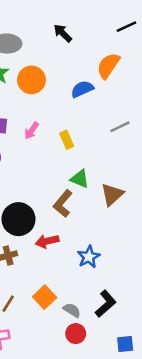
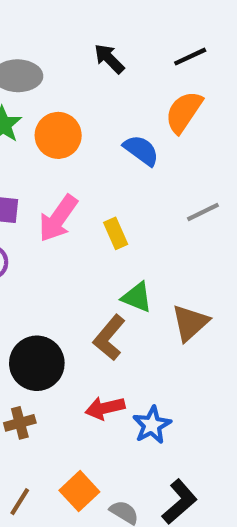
black line: (126, 27) -> (190, 57), moved
blue semicircle: (82, 89) -> (141, 150), turned 60
pink arrow: (31, 131) -> (58, 218), size x1.6
red arrow: (47, 241) -> (105, 408), moved

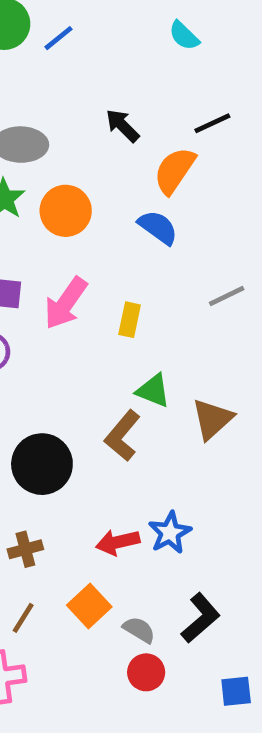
orange semicircle: (184, 112) -> (175, 171), moved
yellow rectangle: (116, 233) -> (130, 320), turned 36
red arrow: (105, 408) -> (118, 542), moved
brown cross: (20, 423) -> (25, 549), moved

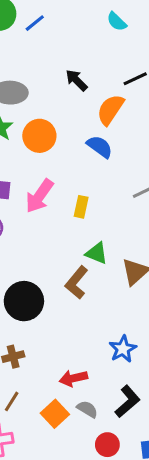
blue star: (170, 533) -> (123, 349), moved
red arrow: (118, 542) -> (73, 378), moved
orange square: (89, 606) -> (55, 414), moved
red circle: (146, 672) -> (107, 445), moved

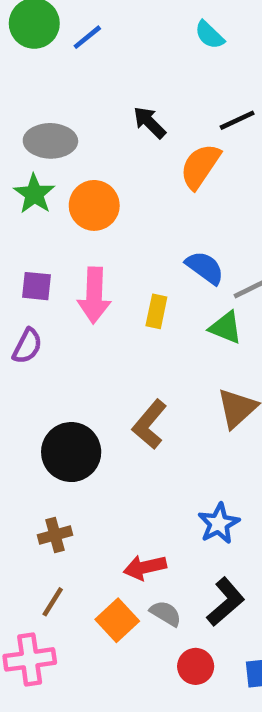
blue semicircle: (100, 147) -> (205, 268), moved
pink arrow: (39, 196) -> (94, 295), turned -33
green triangle: (97, 253) -> (226, 328), moved

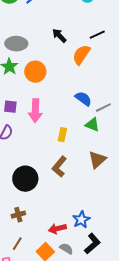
yellow rectangle: (156, 311) -> (62, 135), moved
blue star: (219, 523) -> (81, 220), moved

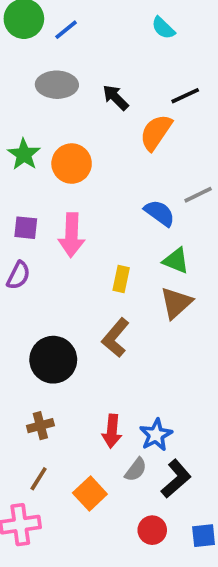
gray ellipse: (16, 44) -> (57, 85), moved
gray line: (103, 108) -> (198, 195), moved
brown triangle: (97, 160) -> (176, 303), moved
red arrow: (57, 229) -> (112, 431), moved, turned -72
gray semicircle: (66, 249) -> (136, 470), moved, turned 96

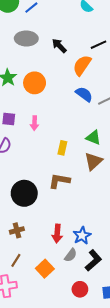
blue semicircle: (160, 213) -> (84, 94), moved
pink arrow: (72, 235) -> (35, 123), size x0.6
brown L-shape: (116, 338) -> (59, 181), turned 60

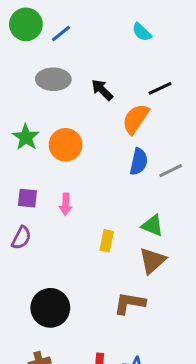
blue semicircle: (84, 94) -> (139, 162), turned 66
brown L-shape: (59, 181) -> (130, 303), moved

